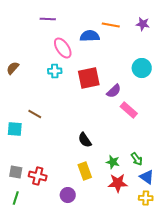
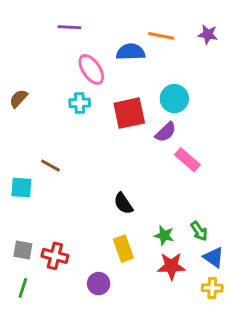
cyan circle: (142, 68) -> (174, 99), moved

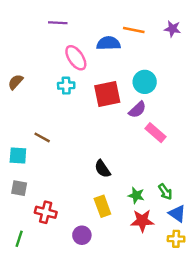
gray square: (23, 250) -> (19, 188), moved

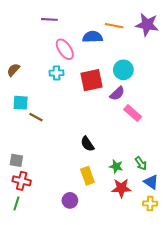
purple star: (172, 29) -> (147, 25), size x1.6
cyan square: (18, 156) -> (21, 103), moved
red cross: (46, 212) -> (22, 181), moved

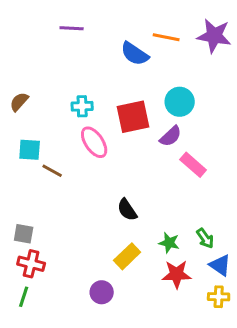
blue semicircle: (93, 37) -> (135, 54), turned -144
pink ellipse: (65, 49) -> (94, 142), moved
yellow rectangle: (87, 176) -> (127, 256), turned 66

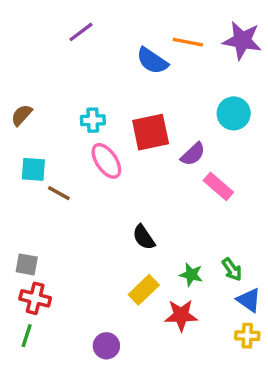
purple line: (72, 28) -> (81, 32), turned -40
cyan circle: (180, 102) -> (234, 113), moved
red star: (177, 274) -> (181, 315), moved
purple circle: (102, 292) -> (106, 346), moved

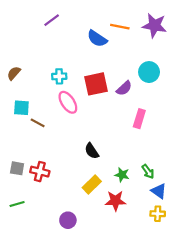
purple semicircle: (193, 154) -> (124, 88), moved
pink rectangle: (218, 186) -> (139, 119), turned 66
red cross: (35, 298) -> (40, 172), moved
green line: (27, 336) -> (17, 204), moved, turned 56

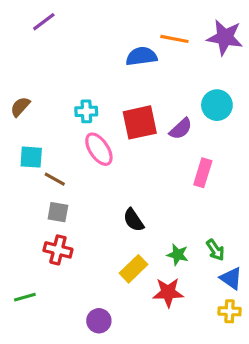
purple line: (52, 20) -> (44, 22), moved
blue semicircle: (97, 39) -> (141, 56), turned 138
gray square: (17, 168) -> (58, 212), moved

